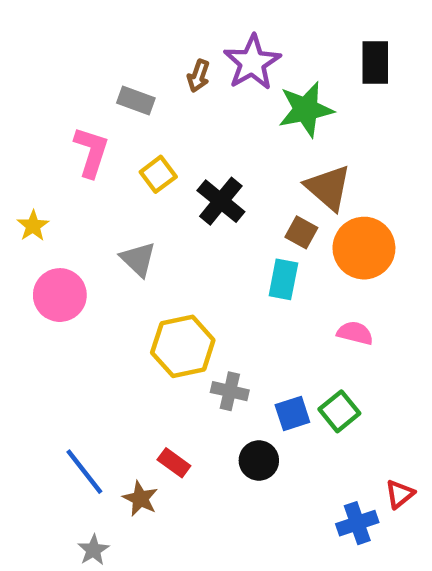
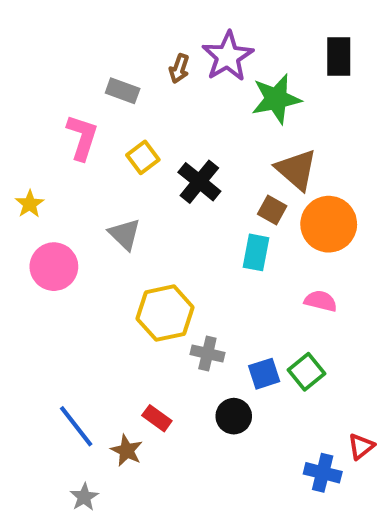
blue cross: (357, 523) -> (323, 473), turned 33

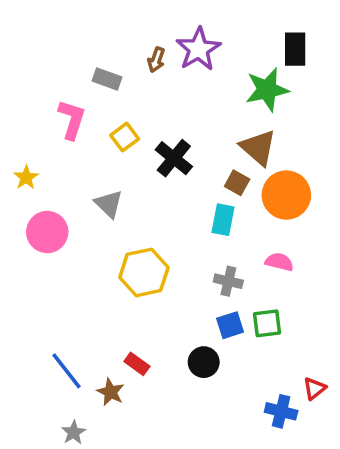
green star: (276, 99) -> (267, 90), moved
gray cross: (207, 354) -> (228, 281), moved
green square: (306, 372) -> (267, 323), turned 32

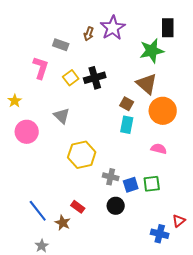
black cross: (174, 158) -> (95, 78), moved, turned 35
brown square: (237, 183) -> (127, 104), moved
gray cross: (228, 281) -> (111, 177), moved

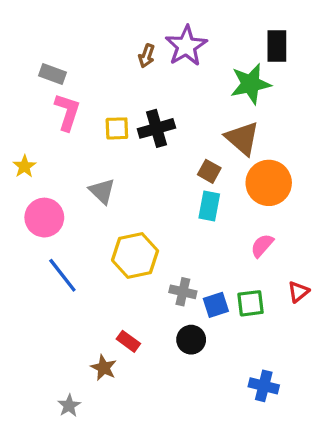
gray rectangle: (61, 45) -> (53, 74), moved
yellow square: (71, 78) -> (117, 128), turned 35
pink semicircle: (159, 149) -> (262, 246), turned -63
blue line: (38, 211) -> (62, 275), moved
red triangle: (179, 221) -> (298, 292), moved

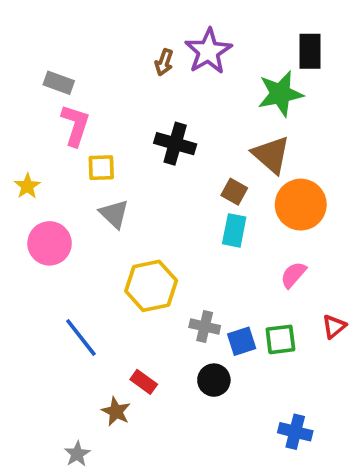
yellow square: (117, 128) -> (101, 168), moved
black cross: (156, 128) -> (175, 144), turned 32
blue line: (62, 275) -> (81, 338), moved

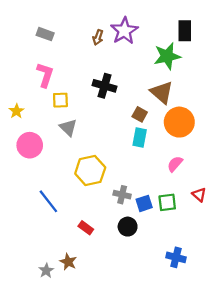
gray rectangle: (59, 83) -> (45, 34), moved
red triangle: (334, 326) -> (199, 195), turned -40
brown star: (116, 411) -> (68, 262), moved

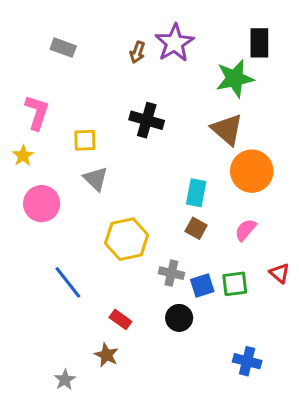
pink L-shape: (45, 75) -> (37, 112), moved
brown square: (140, 114) -> (196, 228), moved
brown star: (68, 262) -> (107, 355), moved

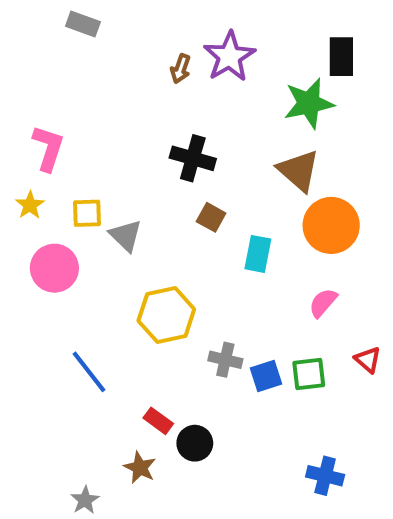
gray rectangle: (63, 48) -> (83, 24), moved
yellow square: (85, 140) -> (87, 213), moved
brown square: (196, 228) -> (211, 217), moved
black circle: (179, 318) -> (195, 443), moved

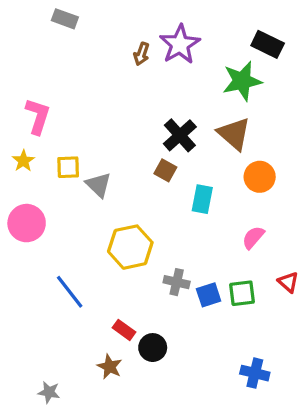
black rectangle: (341, 57) -> (268, 44), turned -64
black cross: (193, 158) -> (180, 135), moved, turned 32
orange circle: (331, 225) -> (260, 177), size x0.7
pink circle: (54, 268) -> (27, 223), moved
gray star: (85, 500) -> (49, 392), moved, turned -30

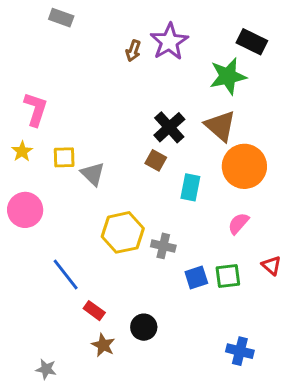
orange circle: (260, 177) -> (244, 166), size x1.5
gray cross: (177, 282) -> (163, 246), moved
red rectangle: (124, 330) -> (94, 311), moved

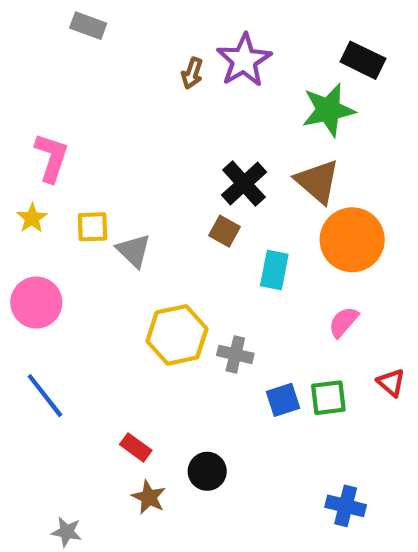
blue line: (66, 275) -> (45, 396), moved

